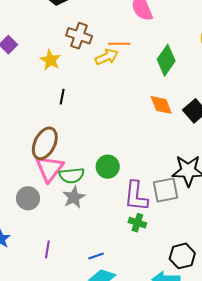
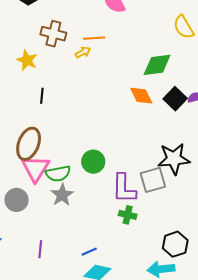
yellow arrow: (107, 57) -> (83, 52), size x0.7
green diamond: (166, 60) -> (157, 65), moved, turned 52

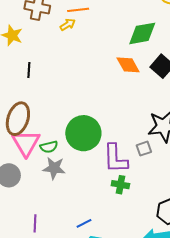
green circle: (93, 162) -> (83, 133), size x1.5
green semicircle: (58, 174) -> (49, 147), size x0.7
gray square: (153, 180) -> (144, 149), size x0.6
gray star: (62, 195) -> (54, 168), turned -30

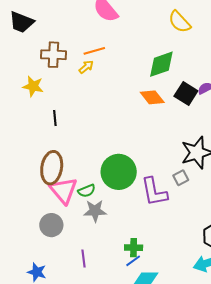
green cross: (120, 185) -> (134, 248), moved
purple line: (35, 223) -> (83, 259), moved

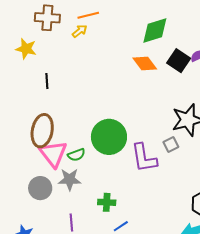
gray star: (95, 211) -> (70, 179), moved
green cross: (134, 248) -> (107, 202), moved

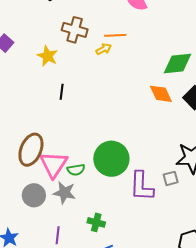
brown ellipse: (42, 131) -> (31, 150), moved

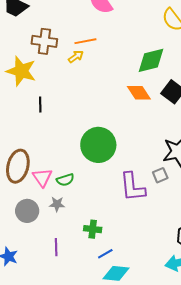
yellow star: (47, 56) -> (21, 71), size x1.4
green circle: (111, 159) -> (98, 145), moved
pink triangle: (53, 164) -> (42, 177), size x0.7
gray star: (64, 193) -> (57, 204), size x0.7

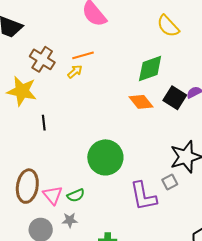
brown cross: (44, 41) -> (42, 59), turned 30

